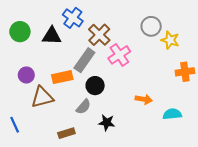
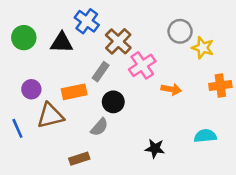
gray rectangle: (84, 60) -> (101, 72), size x0.7
orange arrow: (144, 99) -> (171, 89), moved
black star: (107, 123) -> (155, 148), moved
blue line: (15, 125) -> (17, 128), moved

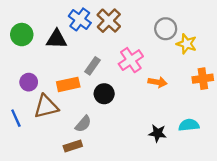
brown cross: (118, 41) -> (109, 21), moved
gray semicircle: (99, 127) -> (83, 124), moved
black star: (155, 148) -> (158, 133), moved

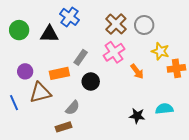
brown cross: (109, 21) -> (116, 24), moved
yellow star: (187, 44) -> (160, 51), moved
orange arrow: (158, 82) -> (137, 71), turned 42

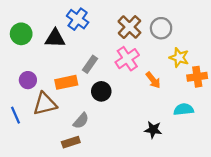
cyan semicircle: (164, 109) -> (184, 109), moved

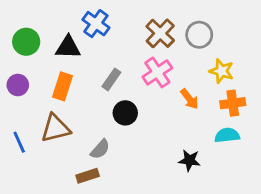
orange cross: (197, 77) -> (233, 103), moved
purple circle: (28, 80) -> (18, 85), moved
orange rectangle: (66, 82) -> (62, 86), moved, turned -60

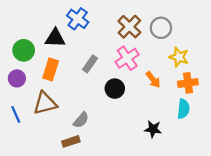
green circle: (26, 42) -> (24, 50), moved
purple circle: (18, 85) -> (17, 78), moved
black circle: (125, 113) -> (115, 89), moved
cyan semicircle: (227, 135) -> (183, 109), turned 102

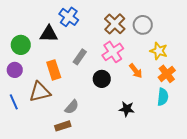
orange rectangle: (51, 69) -> (54, 70), moved, turned -36
orange cross: (188, 83) -> (167, 74), turned -30
black star: (153, 129) -> (127, 109), moved

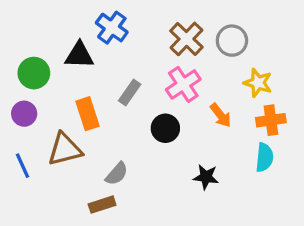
orange cross: (167, 74) -> (271, 120), turned 30

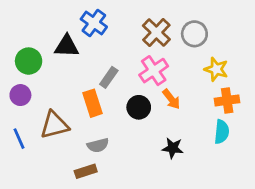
orange rectangle: (87, 114) -> (92, 103), moved
orange arrow: (221, 115) -> (171, 99), moved
gray semicircle: (117, 174) -> (98, 145), turned 35

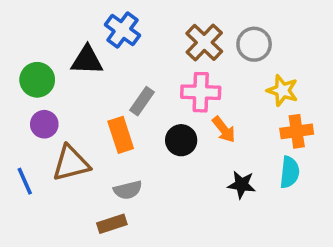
pink cross: (154, 71) -> (201, 92), turned 36
purple circle: (20, 95) -> (44, 124), moved
black star: (173, 148) -> (242, 185), moved

